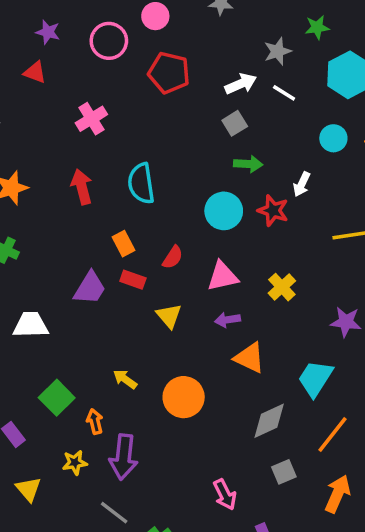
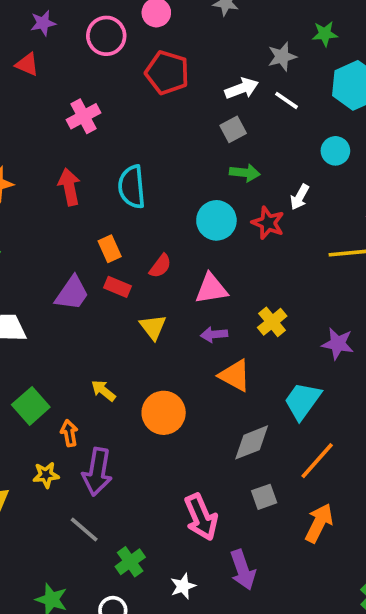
purple star: (48, 32) -> (43, 23), turned -30
yellow cross: (282, 287) -> (272, 322), moved
pink arrow: (225, 495) -> (201, 517), size x1.4

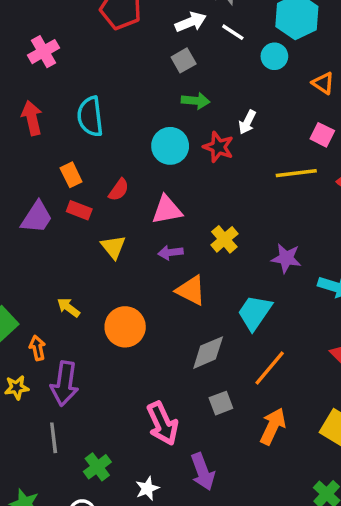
cyan circle: (335, 151) -> (274, 56), moved
gray line: (84, 530) -> (54, 438), turned 44

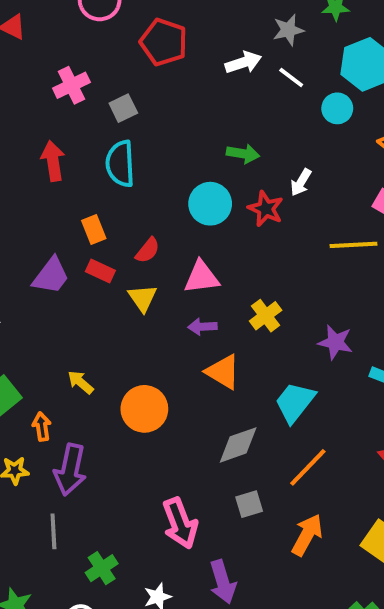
gray square: (184, 60) -> (123, 108), moved
yellow triangle: (113, 247) -> (142, 298), moved

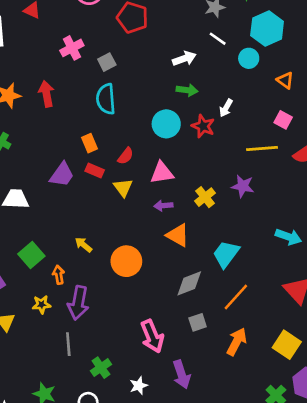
white arrow: (243, 62) -> (184, 59), moved
red arrow: (53, 161) -> (46, 94), moved
purple star: (335, 342) -> (243, 186), moved

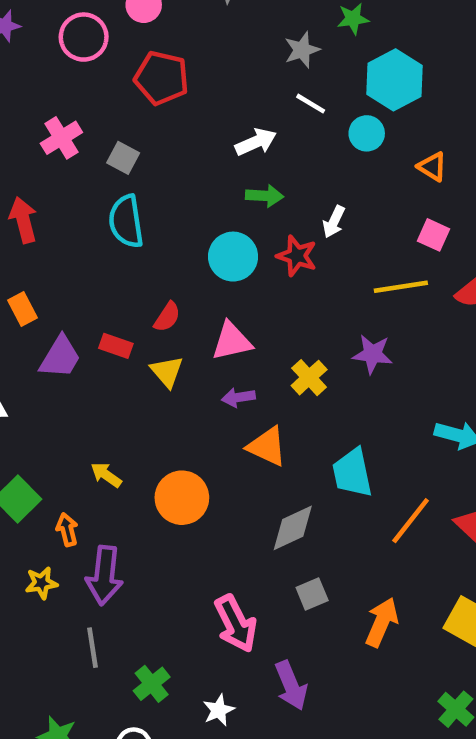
gray square: (107, 62) -> (123, 158), turned -30
orange rectangle: (89, 143) -> (22, 309), moved
cyan trapezoid: (226, 254) -> (352, 473), turned -44
orange line: (236, 297) -> (411, 521), moved

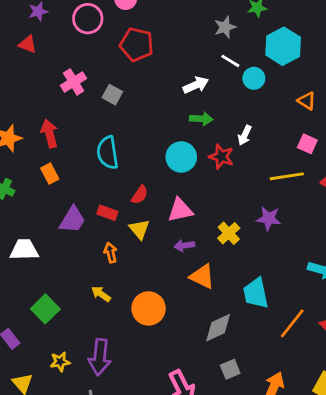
cyan circle: (367, 133) -> (254, 78), moved
cyan semicircle: (126, 221) -> (108, 153), moved
orange rectangle: (22, 309) -> (50, 174), moved
orange arrow: (67, 530) -> (111, 253), moved

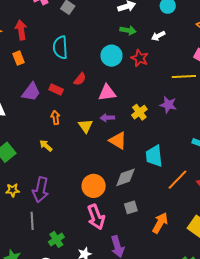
white arrow: (245, 135) -> (158, 36), moved, turned 32
yellow triangle: (139, 229) -> (86, 126), moved
orange circle: (149, 308) -> (94, 186), moved

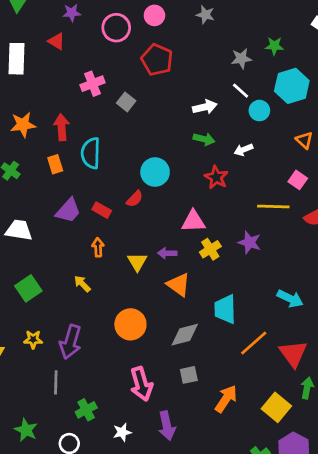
cyan semicircle: (60, 47) -> (91, 153), moved
cyan circle: (111, 56) -> (155, 172), moved
pink triangle: (107, 93) -> (193, 221), moved
orange circle: (94, 186) -> (130, 324), moved

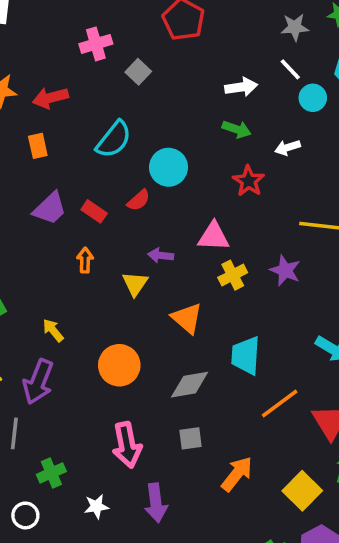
red arrow: (62, 127) -> (50, 98), turned -105
cyan semicircle: (91, 153) -> (114, 139), moved, turned -148
purple arrow: (167, 253) -> (161, 255), moved
yellow arrow: (82, 284) -> (53, 330), moved

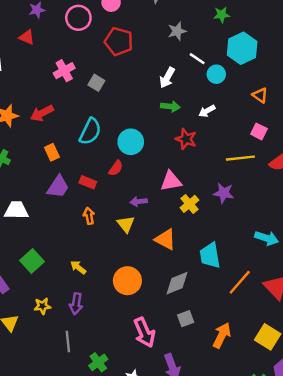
gray star: (295, 27) -> (177, 31), moved
white arrow: (241, 87) -> (167, 78), turned 140
orange rectangle: (38, 146) -> (52, 152), moved
purple arrow: (38, 382) -> (76, 304), size x0.7

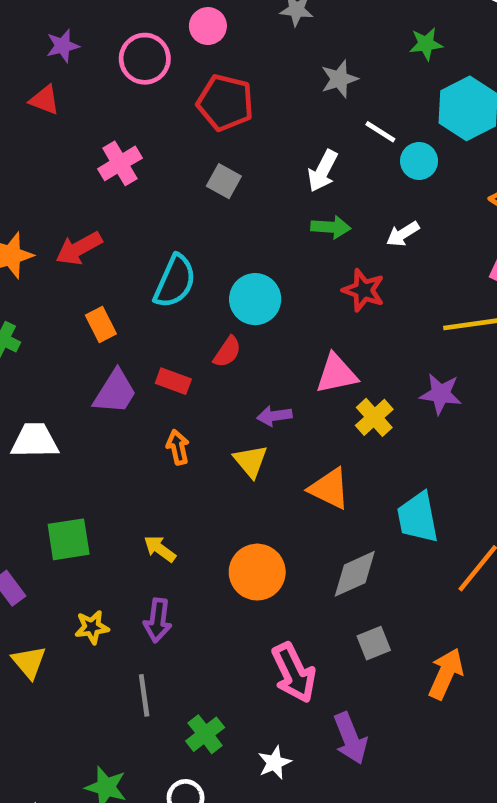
gray square: (96, 83) -> (224, 181), moved
green square: (32, 261) -> (69, 539), turned 35

